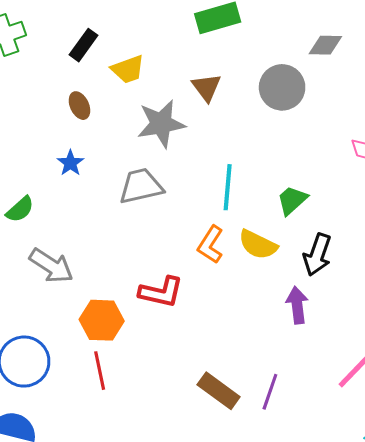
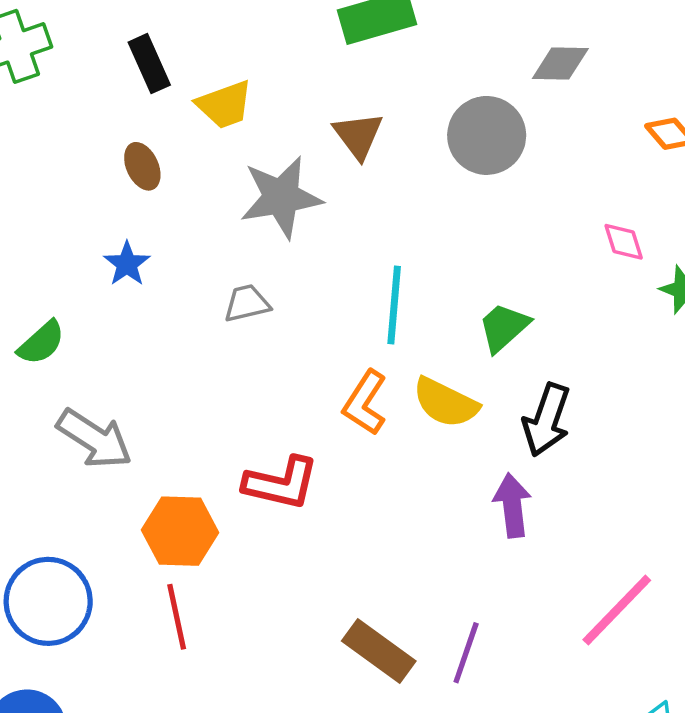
black rectangle: (84, 45) -> (149, 64), turned -60
gray trapezoid: (141, 186) -> (247, 303), size x0.6

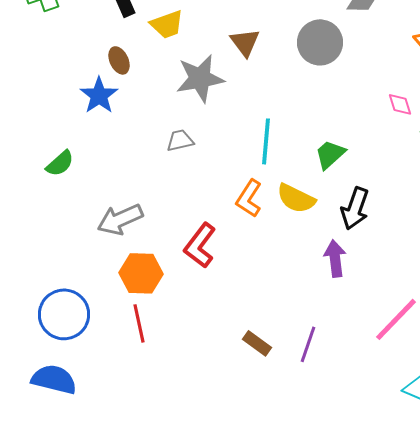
blue star: (127, 264) -> (99, 95), moved, size x1.4
gray arrow: (94, 439) -> (120, 219), moved, turned 123
red L-shape: (281, 483) -> (200, 245), turned 114
brown rectangle: (379, 651) -> (257, 343), size x0.7

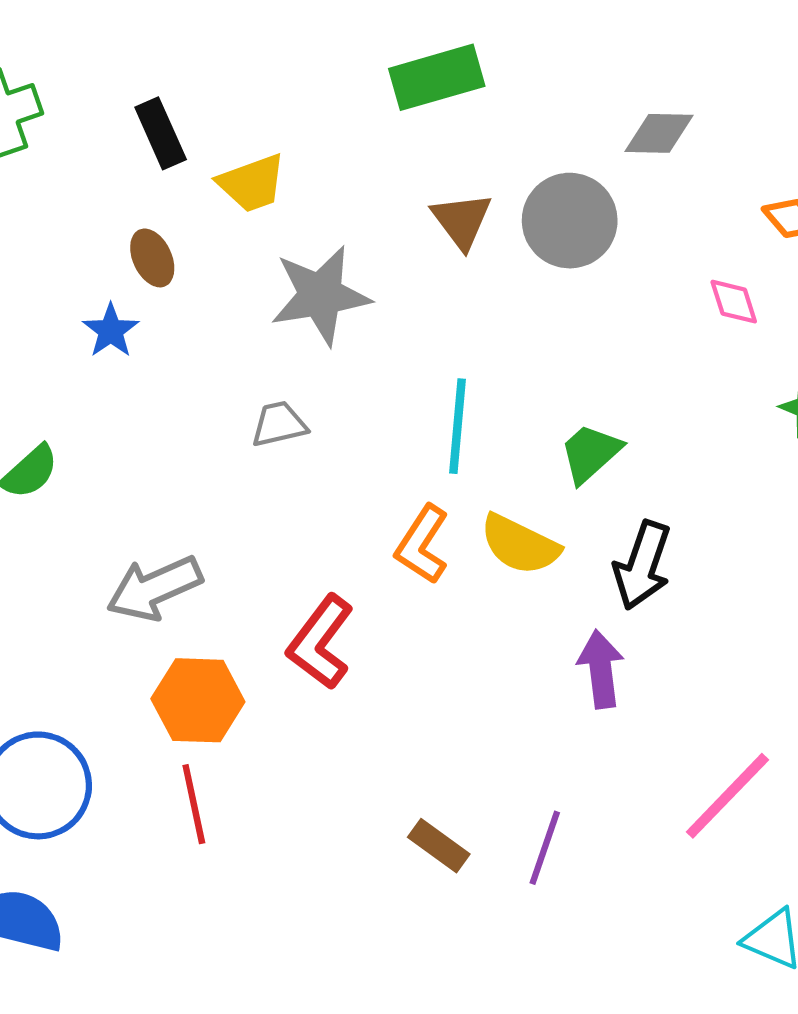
brown triangle: (245, 42) -> (462, 221), moved
blue star: (99, 95) -> (111, 331), size x0.7
pink diamond: (400, 104) -> (734, 302), moved

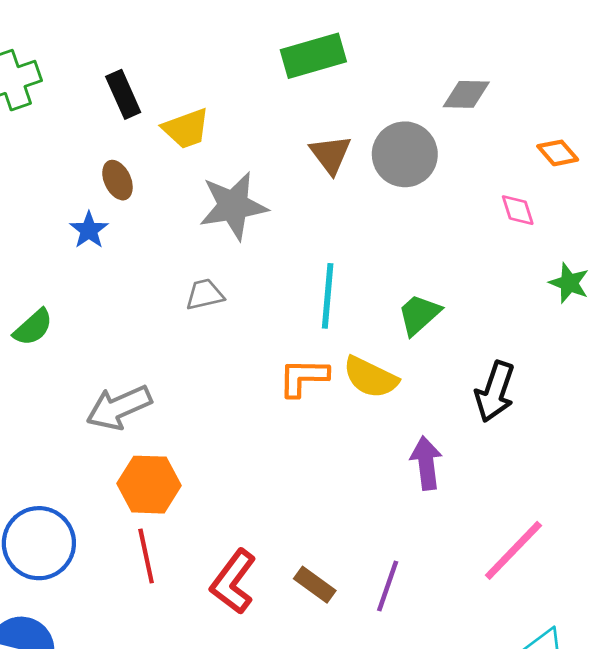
orange L-shape: (422, 545) -> (303, 377), turned 58
black arrow: (642, 565) -> (495, 392), moved
red L-shape: (320, 642) -> (233, 582), moved

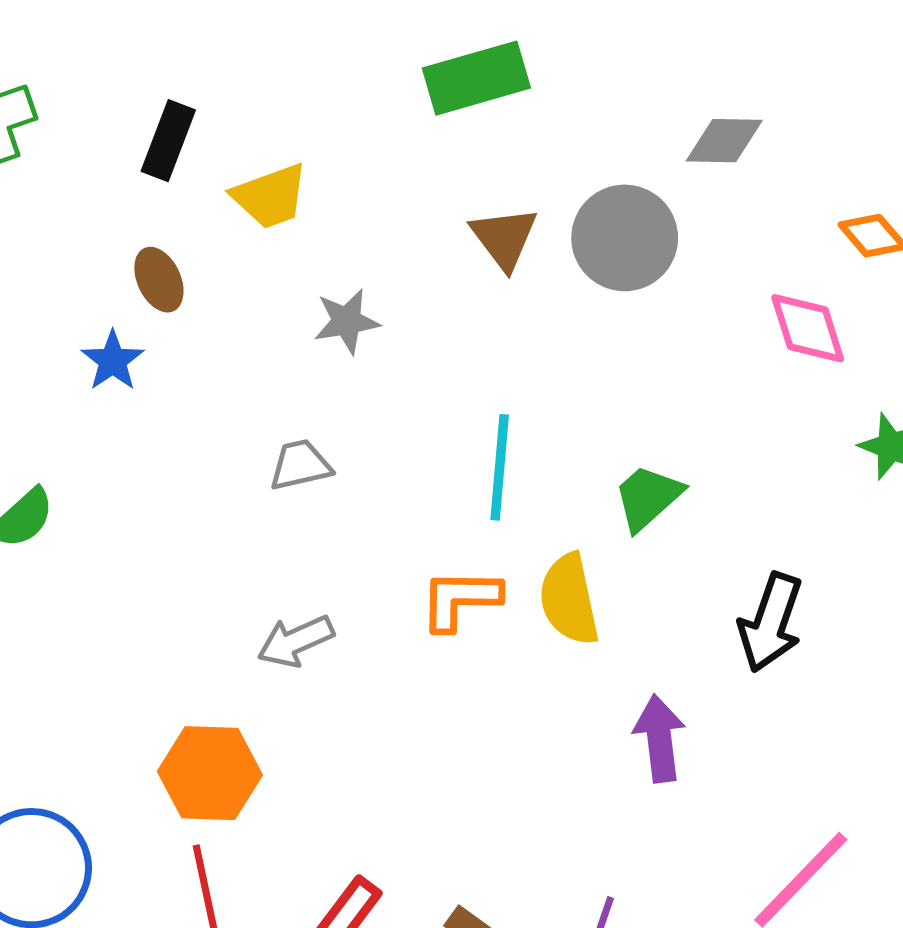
black rectangle: (123, 94) -> (168, 141), turned 45
gray star: (233, 206) -> (347, 321), size x0.6
pink diamond: (518, 210) -> (808, 328), size x1.4
yellow semicircle: (370, 377) -> (569, 599), turned 52
gray arrow: (119, 407) -> (296, 641), moved, size x0.7

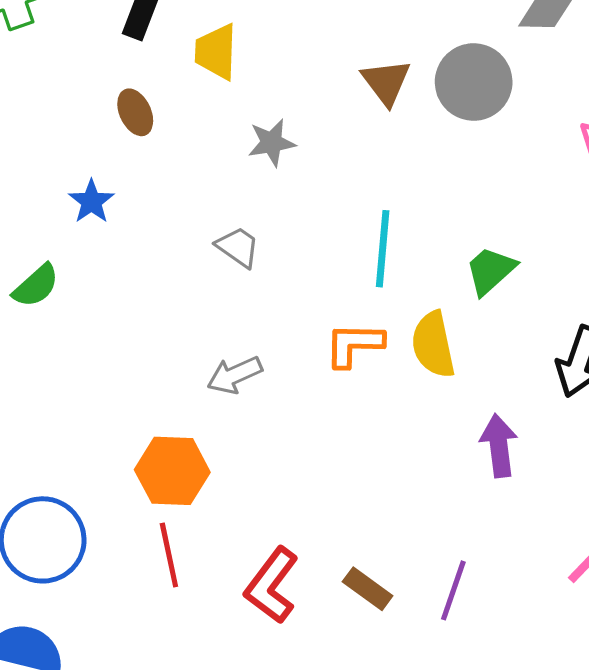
yellow trapezoid: (270, 196) -> (216, 52), turned 112
blue star: (113, 361) -> (91, 202), moved
gray trapezoid: (300, 465) -> (238, 247), turned 48

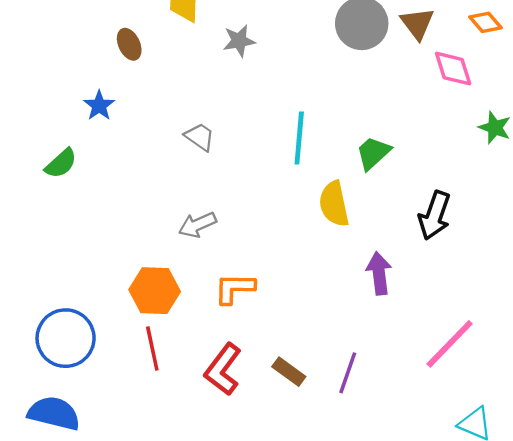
brown triangle: (386, 82) -> (417, 23), moved
gray star: (272, 143) -> (239, 41), moved
orange L-shape: (354, 345) -> (234, 288), moved

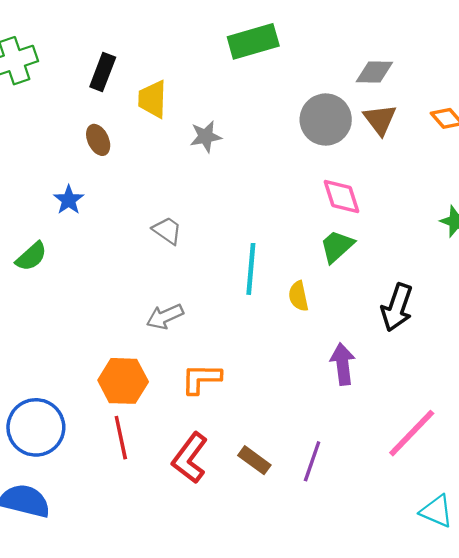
pink diamond: (453, 69) -> (342, 196), moved
cyan line: (299, 138) -> (251, 269), moved
yellow semicircle: (334, 204) -> (298, 296), size x0.7

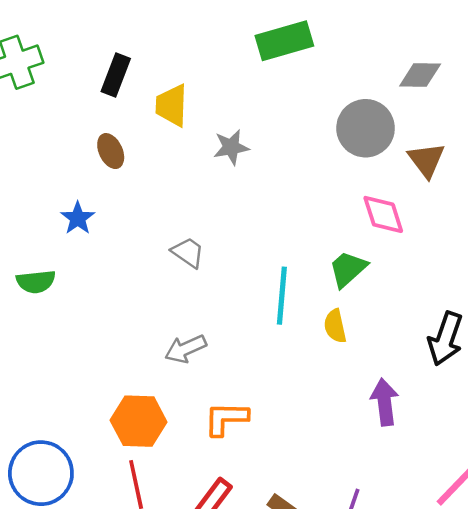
brown triangle: (380, 120) -> (426, 160), moved
green trapezoid: (337, 246) -> (348, 269), moved
green semicircle: (31, 256) -> (36, 282), turned 36

